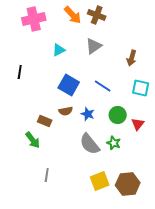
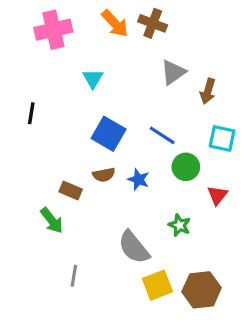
gray triangle: (94, 46) -> (173, 72), moved
cyan triangle: (59, 50) -> (93, 79), turned -32
green circle: (118, 115) -> (186, 167), moved
gray semicircle: (90, 144) -> (134, 247), moved

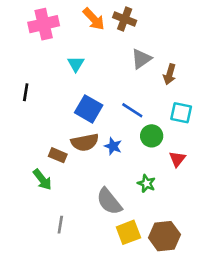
brown semicircle: (104, 175) -> (85, 142), size x1.5

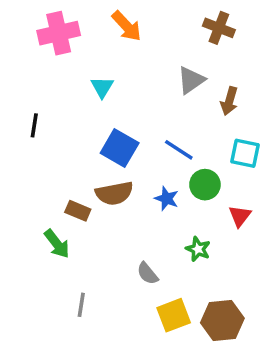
brown cross: (125, 19) -> (219, 28), moved
blue star: (113, 146) -> (167, 199), moved
gray semicircle: (109, 201) -> (147, 273), size x0.6

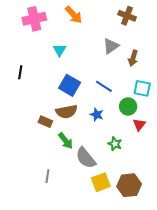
green circle: (205, 185) -> (128, 107), moved
green arrow: (57, 244) -> (66, 141), moved
gray semicircle: (147, 273) -> (86, 158), size x1.6

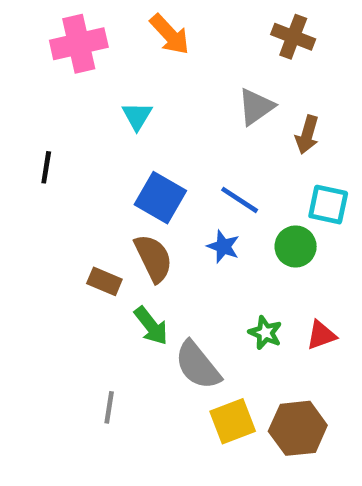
brown semicircle: (67, 112) -> (153, 258), turned -105
blue star: (97, 115) -> (223, 246), moved
red triangle: (139, 125) -> (321, 335), moved, turned 32

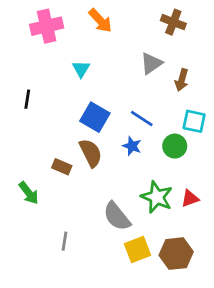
green arrow: (151, 326) -> (29, 193), moved
green star: (265, 333) -> (157, 197), size x1.6

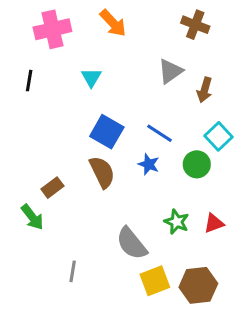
black line: (27, 99) -> (29, 81), moved
cyan square: (194, 121) -> (219, 136), turned 35
brown rectangle: (62, 167) -> (52, 188), moved, turned -60
green star: (157, 197) -> (177, 222), size x0.7

